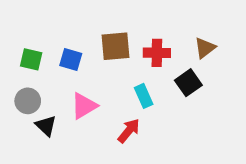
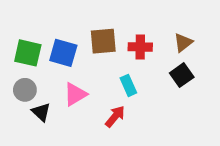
green square: (31, 59) -> (28, 53), size x1.4
blue square: (71, 59) -> (63, 53), size x1.4
black square: (188, 83) -> (182, 75), moved

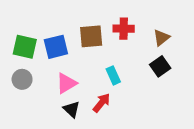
red cross: (140, 47) -> (124, 29), moved
blue square: (63, 53) -> (56, 47), turned -30
black triangle: (41, 112) -> (72, 109), moved

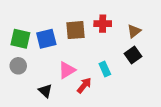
cyan rectangle: (113, 75) -> (105, 69), moved
pink triangle: (66, 83) -> (67, 70), moved
black triangle: (72, 109) -> (45, 91), moved

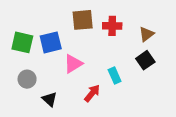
brown square: (76, 30) -> (83, 20), moved
gray circle: (18, 66) -> (27, 79), moved
pink triangle: (67, 70) -> (73, 64), moved

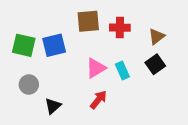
pink triangle: (73, 64) -> (96, 68), moved
cyan rectangle: (115, 76) -> (122, 71), moved
black triangle: (50, 99) -> (53, 106), turned 35

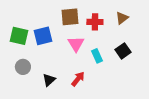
brown triangle: (157, 36) -> (122, 18), moved
pink triangle: (96, 68) -> (76, 44), moved, turned -30
black triangle: (53, 106) -> (49, 80), moved

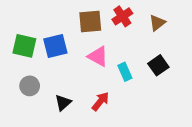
red cross: (95, 22) -> (122, 16), moved, turned -35
pink triangle: (76, 44) -> (98, 56), turned -30

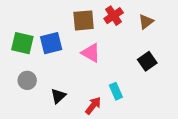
cyan rectangle: (125, 72) -> (116, 91), moved
red arrow: (100, 101) -> (93, 106), moved

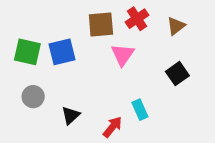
pink triangle: (91, 53) -> (123, 55), moved, turned 36

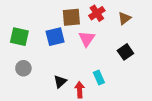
blue square: (62, 52) -> (55, 37), moved
black triangle: (71, 115) -> (60, 82), moved
red arrow: (112, 127) -> (80, 90), turned -42

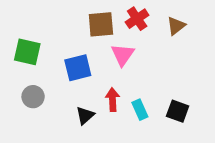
blue square: (55, 37) -> (78, 68), moved
black square: (125, 52) -> (178, 111), moved, turned -35
red arrow: (80, 90) -> (112, 100), moved

